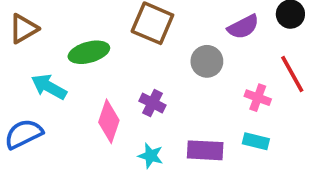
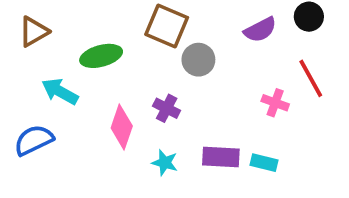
gray circle: (207, 61) -> (198, 60), moved
cyan rectangle: (256, 141) -> (264, 163), moved

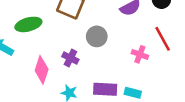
gray circle: (198, 60) -> (97, 36), moved

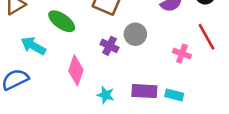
green ellipse: (28, 24) -> (62, 21), turned 50
purple cross: (70, 58) -> (110, 46), moved

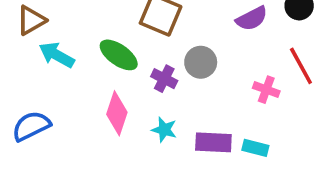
green ellipse: (62, 21) -> (119, 55), moved
cyan arrow: (33, 46) -> (57, 55), moved
cyan star: (106, 95) -> (164, 130), moved

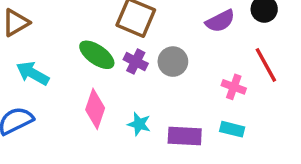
cyan arrow: (57, 55) -> (33, 73), moved
purple cross: (164, 79) -> (136, 62), moved
cyan rectangle: (255, 148) -> (232, 129), moved

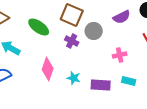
green ellipse: (97, 55) -> (39, 27), moved
gray circle: (173, 62) -> (94, 31), moved
pink cross: (234, 87) -> (120, 55), moved, turned -32

